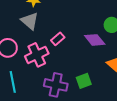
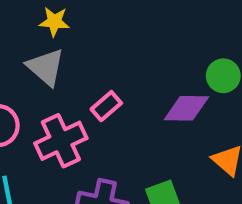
purple diamond: (95, 40) -> (186, 108), turned -50

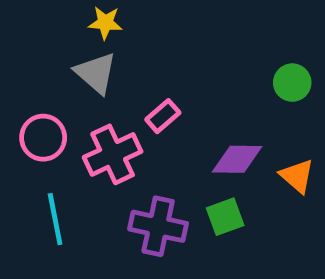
purple diamond: (186, 108) -> (237, 159), moved

